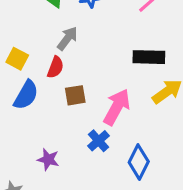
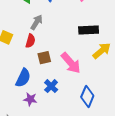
blue semicircle: (26, 95) -> (23, 78), moved
pink arrow: (117, 107) -> (71, 63), turned 115
blue cross: (99, 141) -> (51, 86), moved

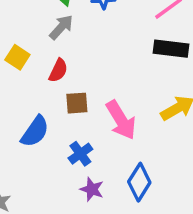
gray arrow: (37, 22) -> (61, 27), moved
black rectangle: (89, 30) -> (171, 49), moved
purple star: (30, 99) -> (92, 189), moved

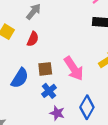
brown square: (77, 103) -> (45, 69), moved

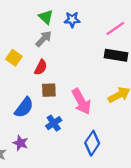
brown square: (45, 69) -> (49, 90), moved
purple star: (57, 113) -> (20, 143), moved

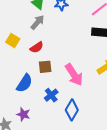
red semicircle: (41, 67) -> (37, 47), turned 32
blue diamond: (92, 143) -> (72, 110), moved

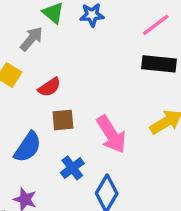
gray arrow: (38, 22) -> (31, 39), moved

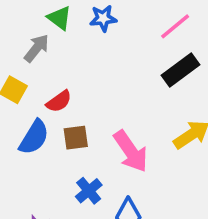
black rectangle: (159, 64) -> (181, 70), turned -40
blue semicircle: (28, 147) -> (34, 137), moved

